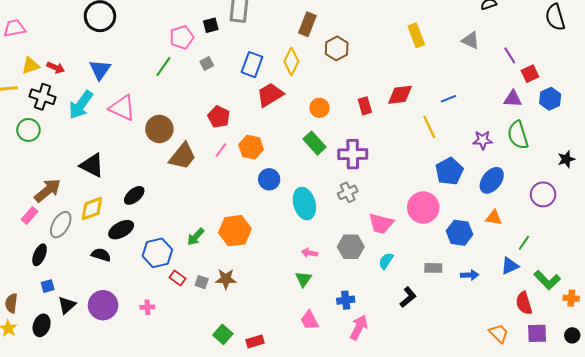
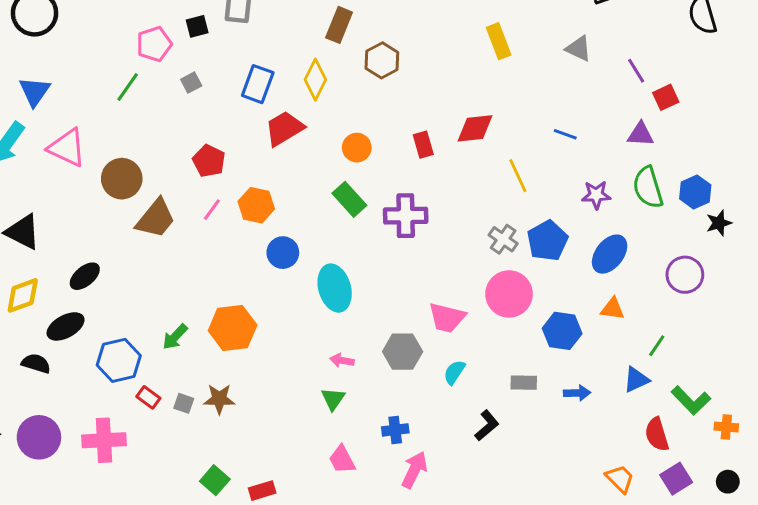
blue line: (448, 99) -> (565, 134), moved, turned 42
blue hexagon: (550, 99) -> (695, 192), moved
gray cross: (348, 192) -> (503, 239), moved, turned -30
pink cross: (147, 307) -> (104, 440), size x2.0
purple square: (537, 333) -> (676, 479), turned -30

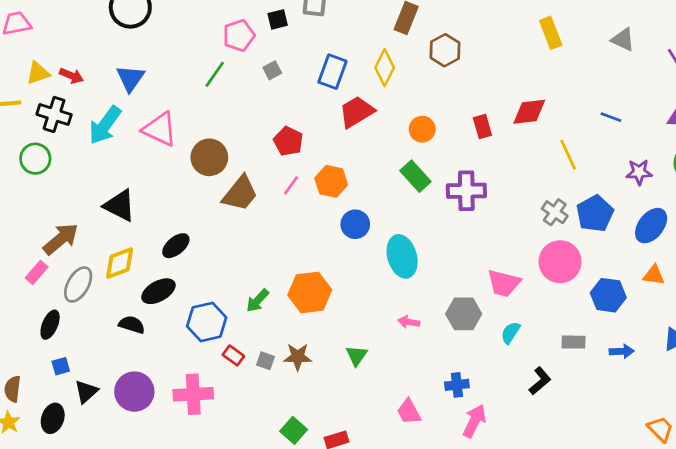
green triangle: (333, 399) -> (357, 355), moved

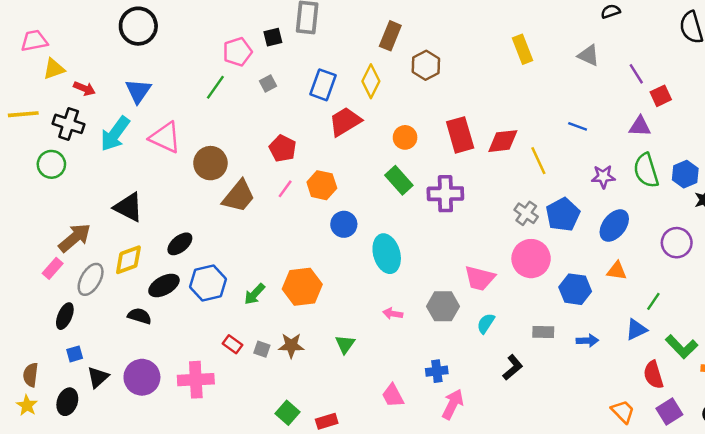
yellow triangle: (38, 73) -> (54, 69), moved
red diamond: (529, 112) -> (503, 141), moved
red rectangle: (482, 127) -> (460, 135), size x1.6
blue hexagon: (207, 322) -> (208, 283), moved

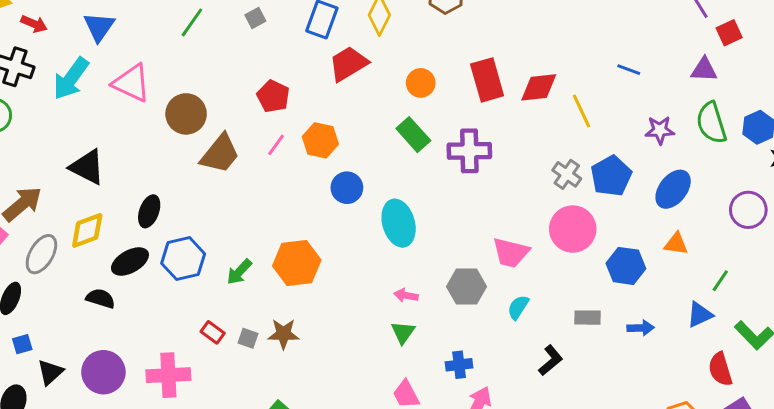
black ellipse: (180, 244) -> (149, 211), turned -30
green triangle: (345, 344) -> (403, 332), moved

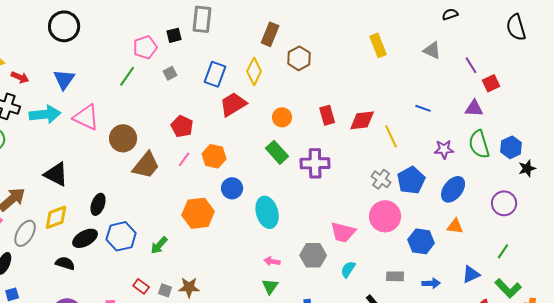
cyan arrow: (71, 79) -> (45, 114), turned -132
red rectangle: (487, 80) -> (327, 115), size x0.7
orange hexagon: (297, 263) -> (198, 213), moved
green line: (720, 281) -> (503, 251), moved

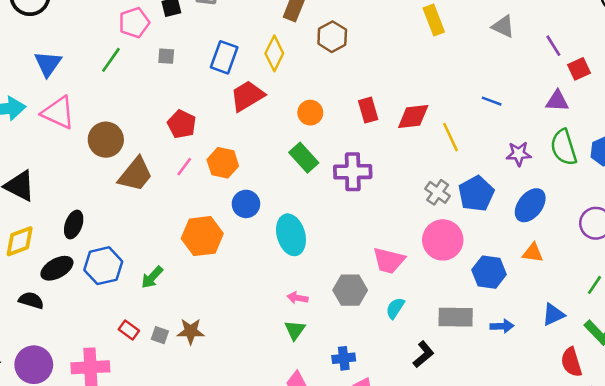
gray square: (170, 73) -> (166, 56), turned 32
blue triangle: (64, 79) -> (48, 64), moved
gray rectangle: (395, 276) -> (456, 317), size x1.5

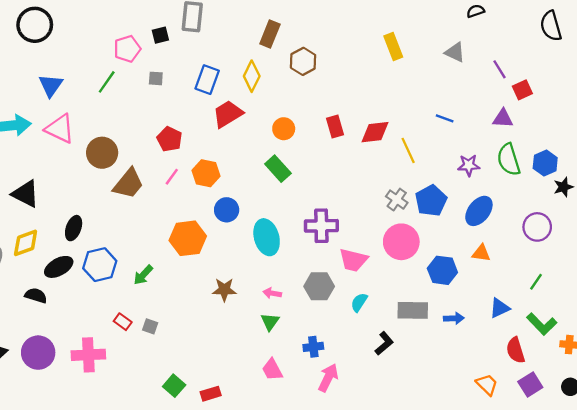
purple cross: (353, 172) -> (321, 226), moved
brown star: (191, 331) -> (224, 290), moved

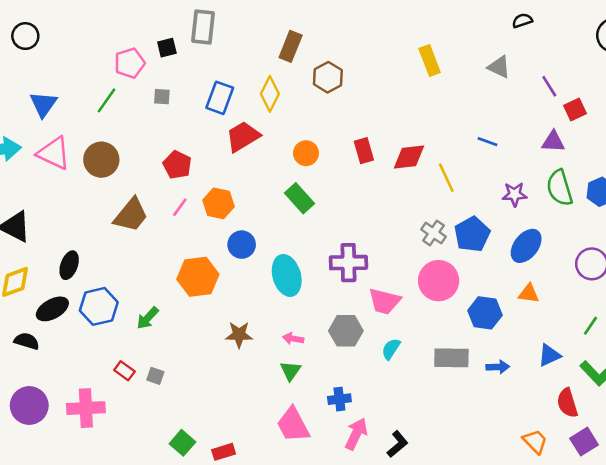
black circle: (35, 25) -> (25, 36), size x0.7
brown circle: (102, 153) -> (101, 160), moved
black L-shape: (384, 343) -> (397, 444), moved
pink trapezoid: (272, 370) -> (293, 425), size x1.4

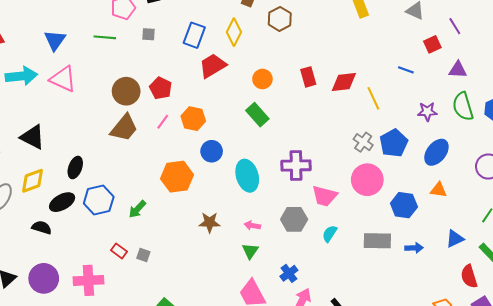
green line: (106, 100) -> (105, 37), turned 60
red square: (575, 109) -> (432, 44), moved
brown circle: (101, 160) -> (126, 91), moved
blue cross: (339, 399) -> (289, 273), turned -30

